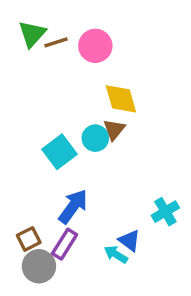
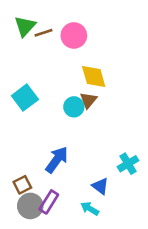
cyan square: (59, 152) -> (25, 98), moved
purple rectangle: (65, 244) -> (49, 202), moved
cyan arrow: (116, 254) -> (90, 209), moved

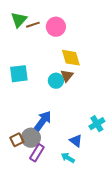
cyan square: (25, 98) -> (19, 74), turned 30
gray circle: (30, 206) -> (31, 138), moved

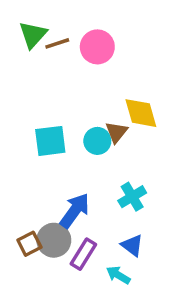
yellow diamond: (71, 58) -> (141, 113), moved
cyan square: (19, 74) -> (50, 141), moved
cyan cross: (97, 124) -> (132, 197), moved
purple rectangle: (37, 153) -> (83, 254), moved

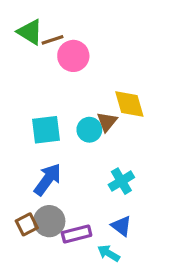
green triangle: (33, 35) -> (30, 32), turned -40
pink circle: (97, 47) -> (73, 56), moved
blue arrow: (75, 211) -> (48, 179), moved
purple rectangle: (83, 254) -> (77, 234), turned 44

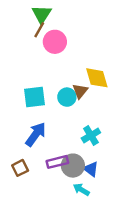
green triangle: (30, 32) -> (42, 14), moved, turned 30
brown line: (52, 40) -> (39, 30), turned -42
gray circle: (49, 221) -> (73, 166), moved
purple rectangle: (77, 234) -> (57, 162), moved

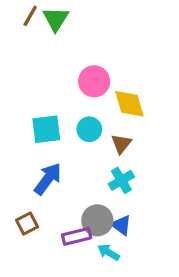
brown line: (39, 30) -> (30, 16), moved
pink circle: (55, 42) -> (94, 81), moved
brown triangle: (80, 91) -> (121, 144), moved
purple rectangle: (57, 162) -> (77, 236), moved

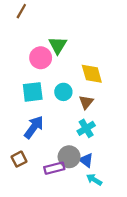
green triangle: (56, 19) -> (58, 45), moved
pink circle: (94, 81) -> (41, 58), moved
cyan arrow: (109, 252) -> (94, 180), moved

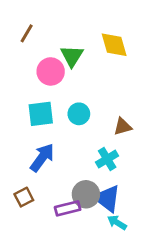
brown line: (21, 11) -> (27, 33), moved
yellow diamond: (92, 74) -> (114, 45), moved
brown triangle: (86, 102) -> (123, 127), moved, turned 35
blue triangle: (86, 160) -> (107, 199), size x1.5

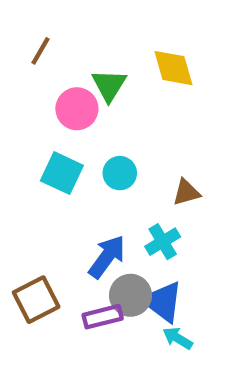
cyan square: (41, 114) -> (62, 173), turned 32
blue arrow: (42, 158) -> (107, 257), moved
brown square: (24, 197) -> (36, 300), size x1.5

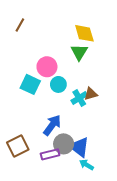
green triangle: (109, 85) -> (79, 52), moved
pink circle: (77, 109) -> (47, 67), moved
cyan cross: (163, 242) -> (79, 98), moved

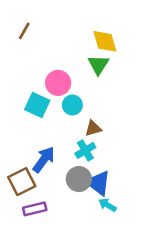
brown triangle: (91, 94) -> (93, 128), moved
cyan cross: (79, 98) -> (85, 150), moved
blue arrow: (52, 125) -> (44, 160), moved
purple rectangle: (50, 154) -> (35, 209), moved

